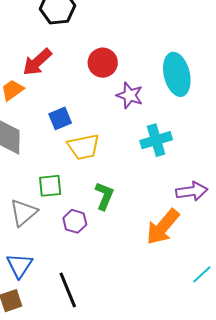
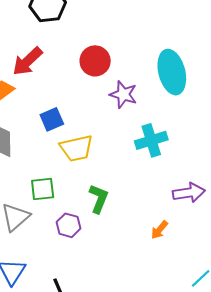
orange arrow: (163, 227) -> (160, 230), size x0.5

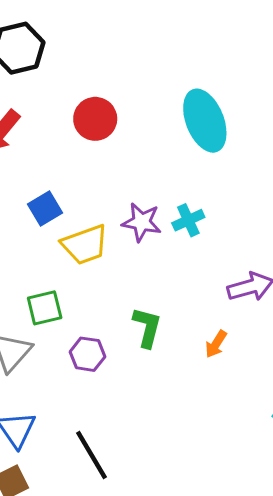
purple star: (123, 94) -> (142, 222), moved
cyan cross: (151, 140) -> (188, 220), size x0.7
green L-shape: (99, 199) -> (147, 327), moved

